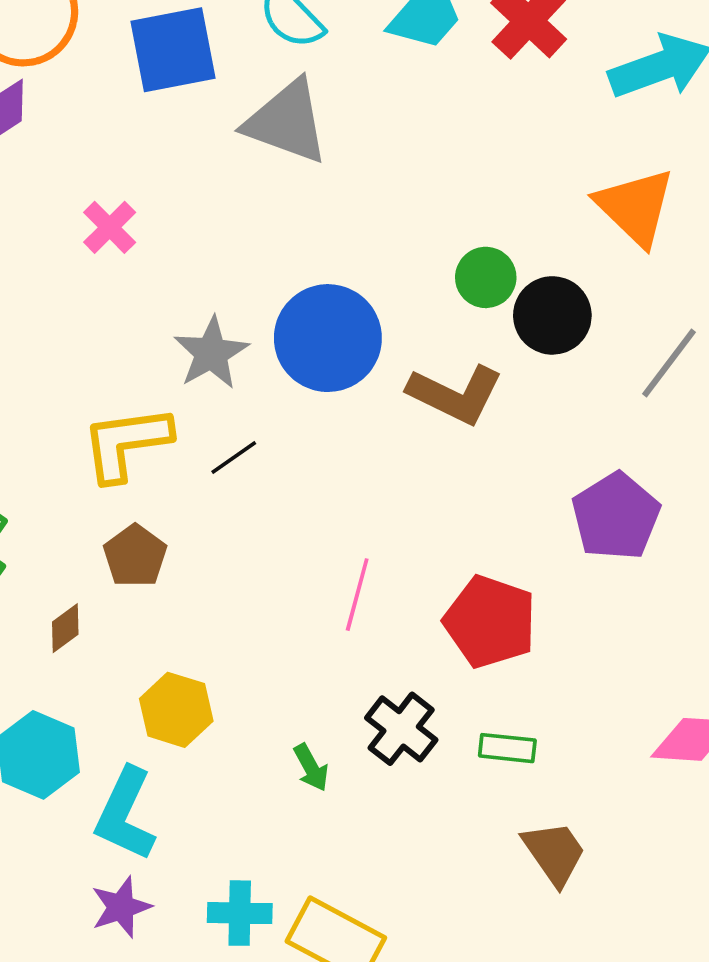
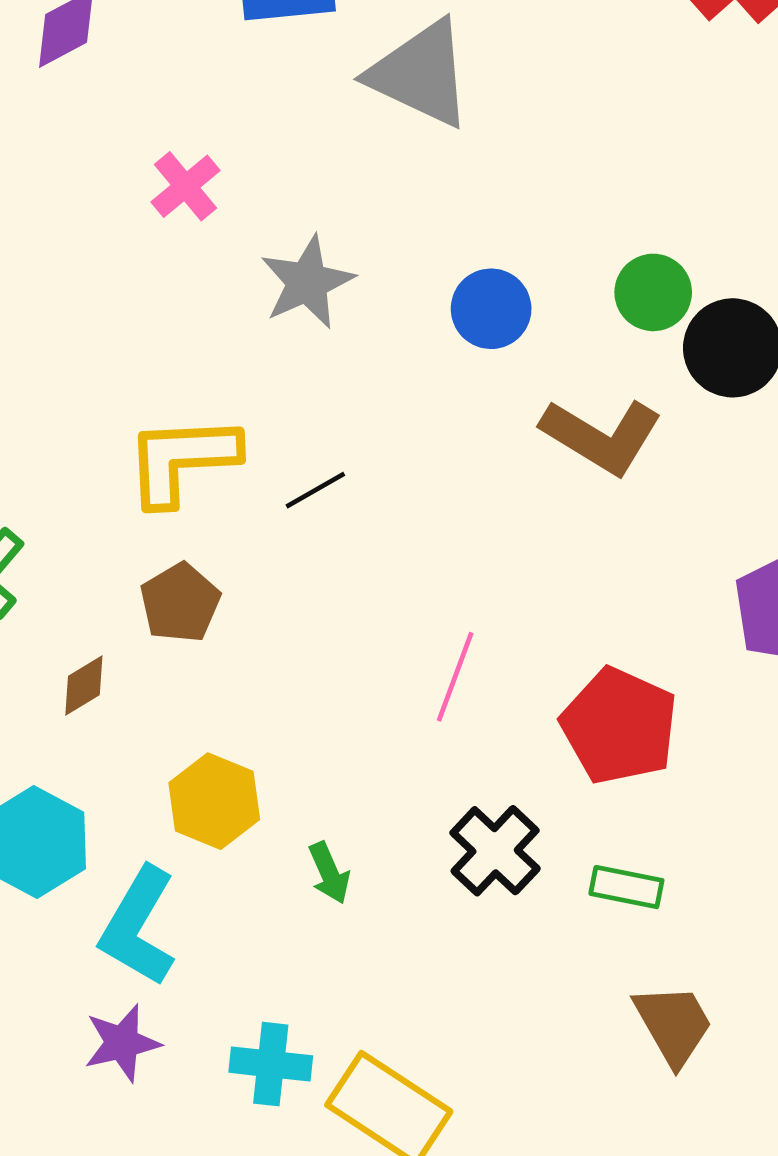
blue circle: (328, 338) -> (491, 309), moved, size x0.6
gray star: (211, 353) -> (307, 282), moved
green arrow: (311, 768) -> (329, 873), moved

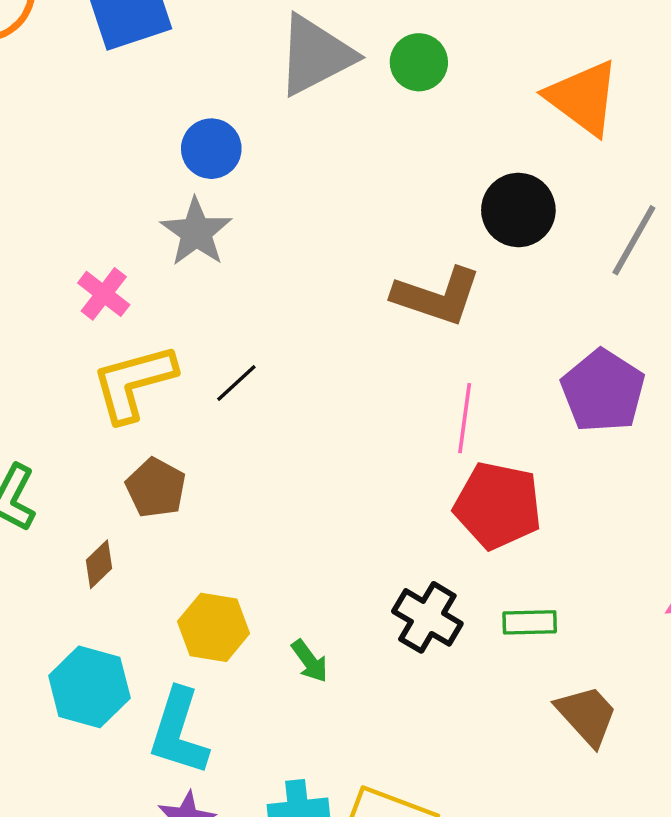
gray triangle: (421, 74) -> (315, 55), moved, turned -40
pink cross: (186, 186) -> (104, 294), moved
green circle: (653, 292) -> (419, 62), moved
blue circle: (491, 309) -> (211, 149), moved
pink line: (455, 677) -> (465, 418), moved

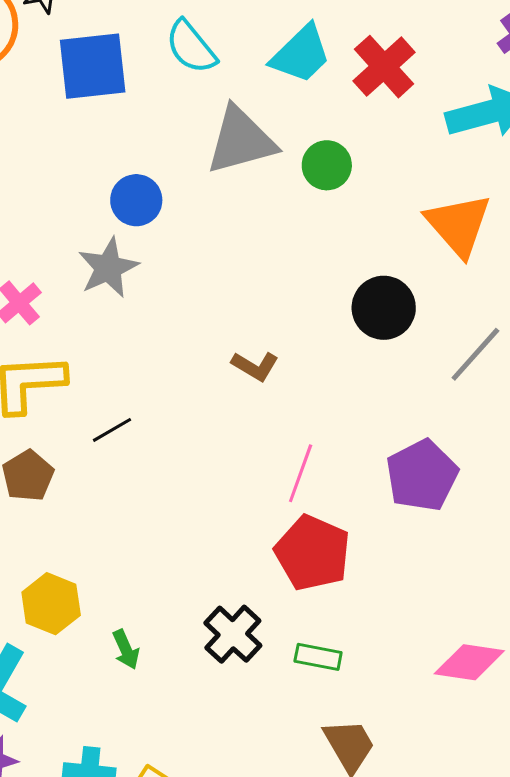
brown L-shape: (437, 296) -> (255, 366), moved, size x0.6
black line: (236, 383) -> (112, 430), moved

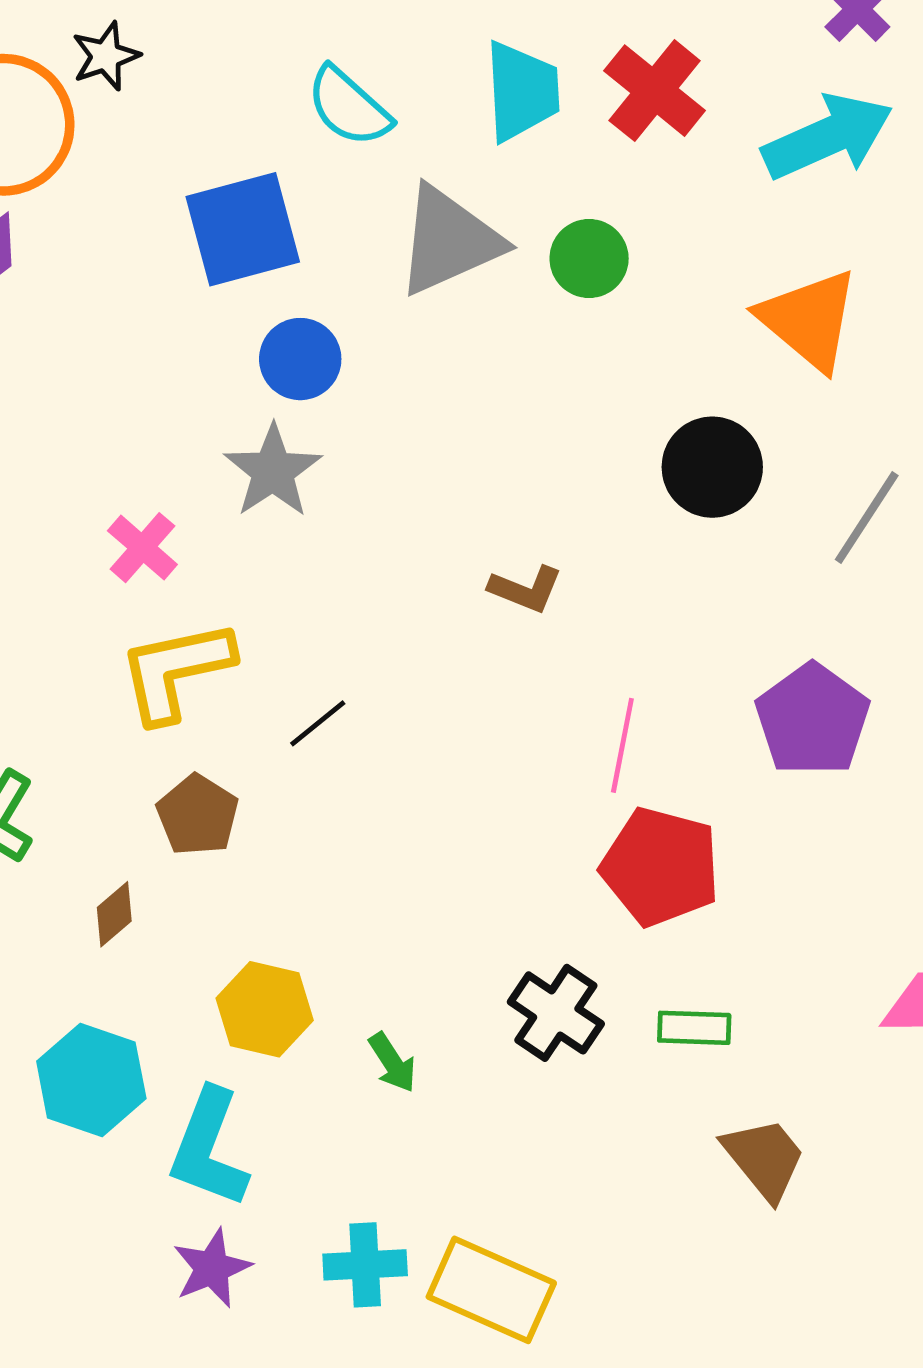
cyan trapezoid: (301, 54) -> (522, 91), turned -40
blue square: (93, 66) -> (243, 229), moved

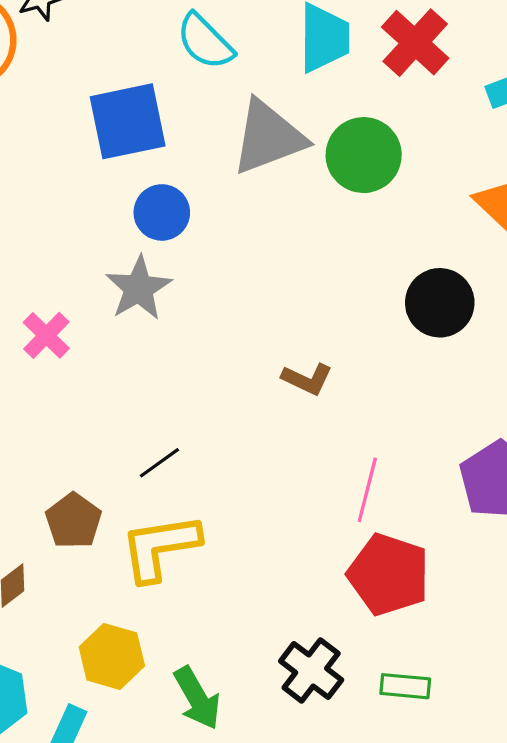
green circle: (589, 259) -> (364, 155), size x1.4
yellow L-shape: (176, 671) -> (160, 547), moved
green arrow: (392, 1063) -> (197, 698), size x1.5

